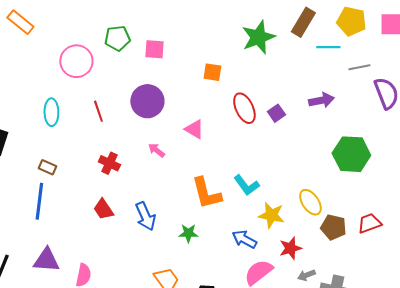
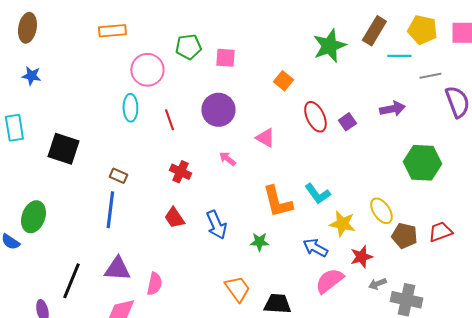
orange rectangle: (20, 22) -> (112, 31), moved, turned -44
orange square: (212, 72) -> (283, 81), turned 30
cyan ellipse: (51, 112) -> (130, 108), moved

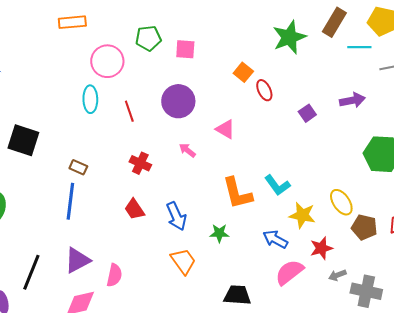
red ellipse: (315, 117) -> (264, 90), moved, size x0.7
purple triangle: (117, 269) -> (77, 260), turned -32
orange trapezoid: (237, 289) -> (183, 261), moved

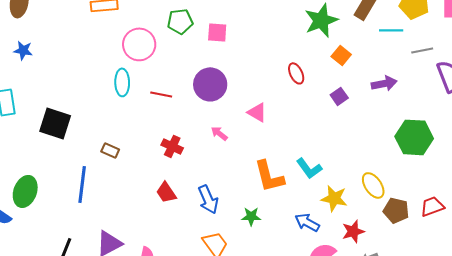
orange square: (243, 72) -> (341, 55), moved
red line: (129, 111) -> (161, 94), turned -60
blue line: (70, 201) -> (82, 184), moved

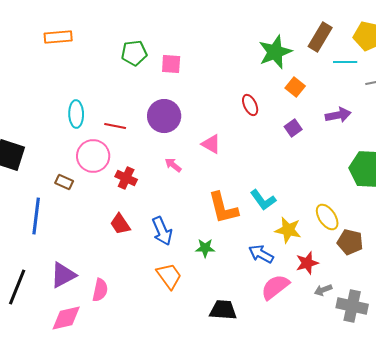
pink circle: (139, 44) -> (93, 156), moved

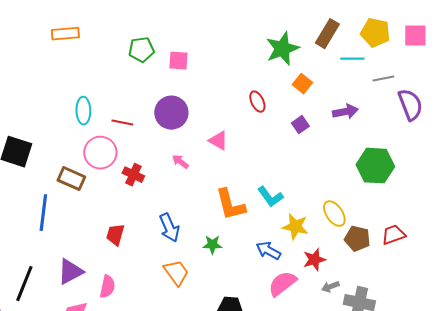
brown rectangle: (64, 182) -> (71, 179), size x1.5
red trapezoid: (120, 224) -> (115, 235), moved, turned 50

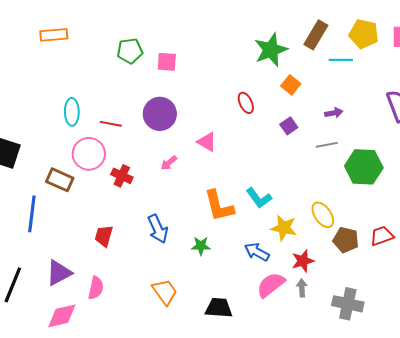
gray line: (383, 79) -> (327, 145), moved
purple arrow: (345, 112) -> (334, 113), size x0.7
pink arrow: (180, 162) -> (169, 163), turned -78
orange trapezoid: (176, 273) -> (165, 292), moved
gray arrow: (330, 287) -> (302, 288), moved, turned 108

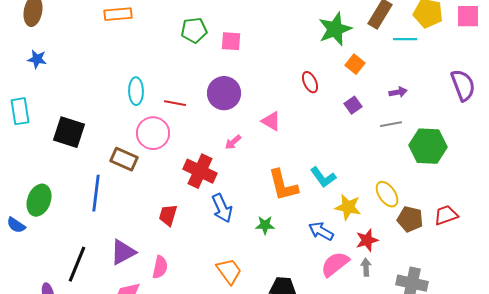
red cross: (122, 176) -> (200, 171), moved, size x1.5

